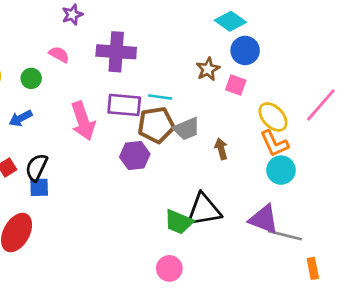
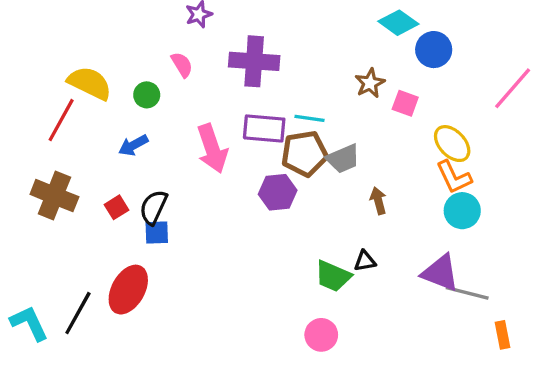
blue circle: (245, 50) -> (434, 50), moved
pink semicircle: (59, 54) -> (182, 65), turned 30
pink line: (321, 105) -> (513, 88), moved
brown arrow: (221, 149) -> (378, 201), moved
black triangle: (204, 210) -> (365, 261), size x0.5

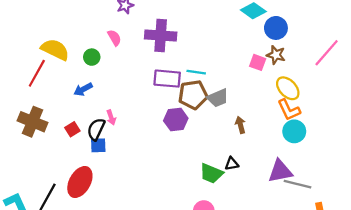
brown star: (370, 83) -> (276, 55), moved, turned -30
pink arrow: (212, 149) -> (111, 117), moved, size x0.5
purple triangle: (440, 273) -> (280, 171), turned -32

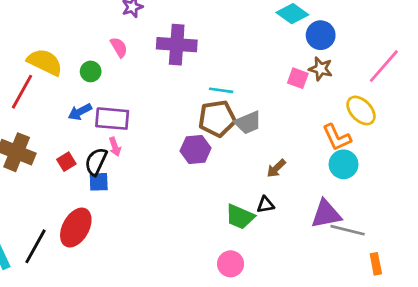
purple rectangle: (167, 79) -> (112, 119), moved
yellow ellipse: (288, 88) -> (361, 110), moved
brown arrow: (240, 125) -> (276, 168), moved, turned -119

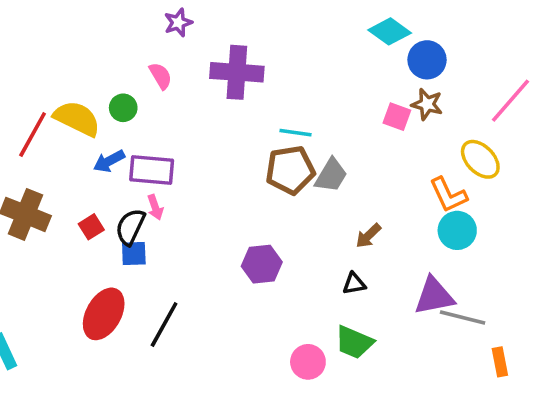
yellow semicircle: (45, 62) -> (77, 118), moved
gray trapezoid: (248, 123) -> (331, 175), turned -36
purple hexagon: (196, 149) -> (262, 264), moved
green trapezoid: (240, 217) -> (354, 342), moved
black line: (35, 246) -> (164, 325), moved

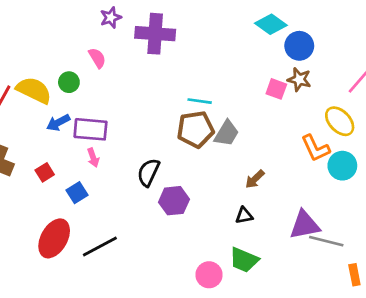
purple cross: (237, 72) -> (155, 34), moved
black semicircle: (130, 227) -> (148, 172), moved
cyan circle: (457, 230) -> (342, 166), moved
blue square: (134, 253) -> (77, 193), turned -30
black line: (164, 325) -> (100, 246), turned 33

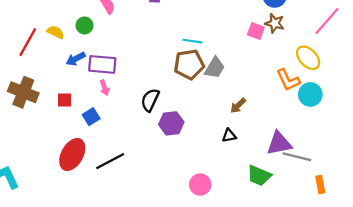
yellow semicircle: (34, 90) -> (56, 32), size x0.6
red square: (45, 172) -> (64, 100), turned 32
green trapezoid: (244, 260) -> (259, 176), moved

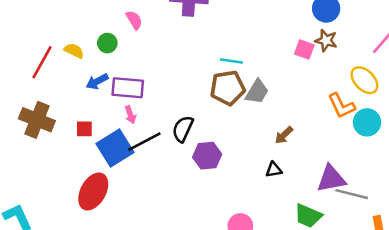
blue square: (91, 117) -> (115, 148), size x1.8
black line: (110, 161) -> (144, 142), moved

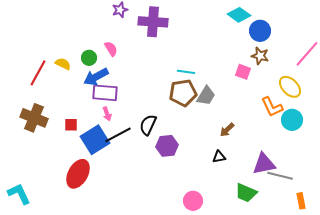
pink semicircle: (134, 20) -> (111, 49), moved
pink square: (304, 49) -> (243, 72), moved
blue arrow: (97, 81) -> (96, 77), moved, size x1.4

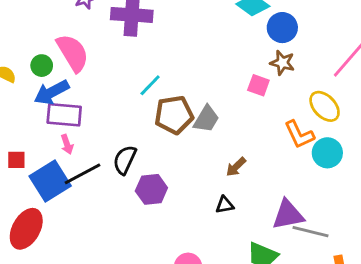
pink semicircle: (111, 49) -> (73, 53), size x1.8
cyan line: (186, 72) -> (150, 85), moved, turned -54

